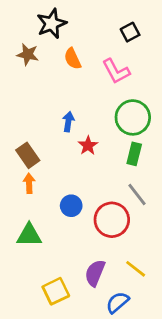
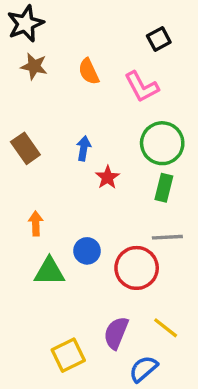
black star: (52, 24) -> (25, 24), moved
brown rectangle: (28, 155) -> (25, 148), moved
gray line: (137, 195) -> (167, 237), turned -55
green triangle: (29, 235) -> (49, 271), moved

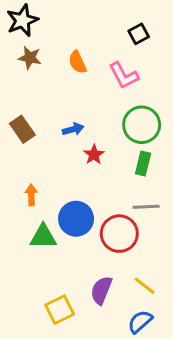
blue arrow: (84, 148) -> (73, 129), turned 66
blue circle: (87, 251) -> (76, 219), size x1.5
blue semicircle: (143, 369) -> (140, 322), moved

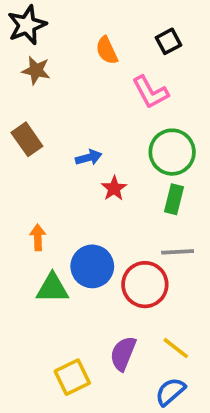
orange semicircle: (78, 62) -> (107, 50), moved
brown rectangle: (22, 129) -> (27, 139), moved

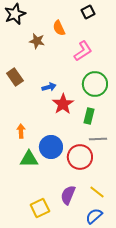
black square: (168, 41) -> (88, 12), moved
brown star: (36, 70) -> (37, 41), moved
pink L-shape: (150, 92) -> (83, 51), turned -95
red star: (114, 188) -> (63, 104), size x1.5
green rectangle: (174, 199) -> (89, 116), moved

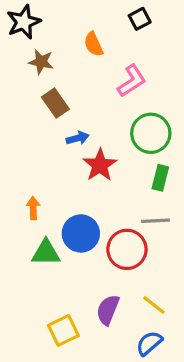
brown star: (37, 41) -> (41, 62), moved
brown rectangle: (15, 77) -> (55, 103), moved
green rectangle: (89, 116) -> (160, 178), moved

